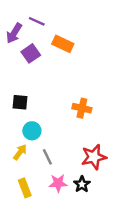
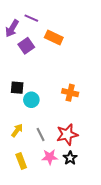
cyan circle: (32, 131) -> (31, 100), moved
red star: (94, 157) -> (67, 134), moved

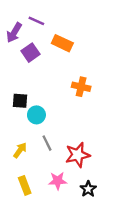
orange cross: (70, 93) -> (81, 87), moved
gray line: (41, 134) -> (47, 143), moved
black star: (70, 158) -> (88, 189), moved

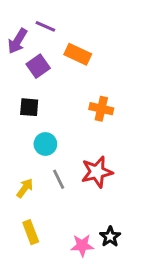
black square: (20, 101) -> (29, 107), moved
red star: (78, 155) -> (97, 172), moved
pink star: (58, 181) -> (82, 245), moved

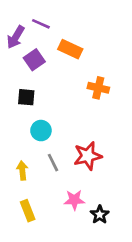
orange cross: (101, 109) -> (98, 88), moved
yellow arrow: (25, 188) -> (22, 171), turned -42
pink star: (82, 245) -> (74, 200), moved

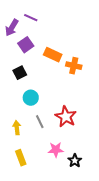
orange rectangle: (70, 49) -> (53, 55), moved
black square: (26, 97) -> (20, 73), turned -32
red star: (88, 156) -> (66, 117), turned -30

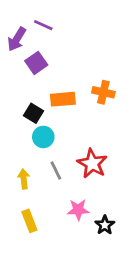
orange rectangle: (53, 55) -> (63, 99), moved, turned -30
black square: (20, 73) -> (33, 113), moved, turned -32

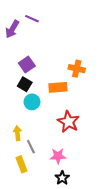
purple square: (36, 63) -> (27, 64), moved
orange rectangle: (63, 99) -> (58, 87), moved
gray line: (56, 171) -> (31, 147), moved
black star: (105, 225) -> (62, 178), moved

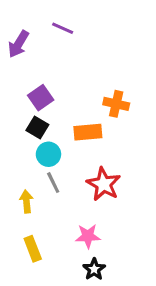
purple line: (32, 19) -> (63, 28), moved
gray line: (31, 147) -> (53, 183), moved

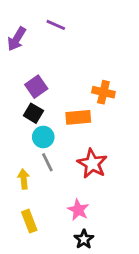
pink star: (88, 236) -> (78, 210), turned 30

